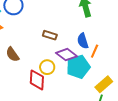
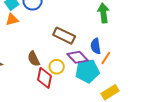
brown rectangle: (50, 35) -> (64, 36), size x1.5
brown semicircle: (12, 54) -> (34, 59), moved

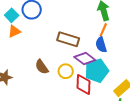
orange line: (106, 58) -> (103, 30), moved
red diamond: (45, 78) -> (83, 84), moved

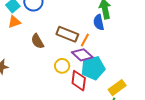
orange line: (103, 30) -> (85, 40), moved
blue semicircle: (101, 45) -> (99, 22), moved
brown semicircle: (42, 67) -> (37, 41), moved

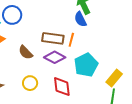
purple diamond: (82, 55) -> (55, 57), moved
yellow circle: (62, 66) -> (30, 83), moved
red diamond: (79, 81) -> (62, 87), moved

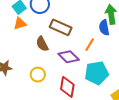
brown rectangle: (53, 38) -> (61, 27), moved

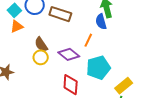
brown rectangle: (61, 27) -> (60, 14), moved
yellow circle: (38, 75) -> (41, 57), moved

